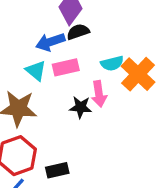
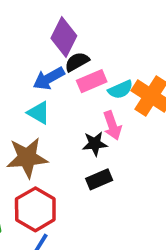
pink rectangle: (66, 67) -> (92, 81), moved
black rectangle: (57, 170) -> (99, 179), moved

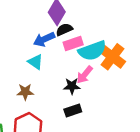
cyan semicircle: (120, 89) -> (92, 51), size x1.6
pink arrow: (112, 125) -> (85, 75), turned 54
brown star: (27, 158) -> (25, 92), size x0.6

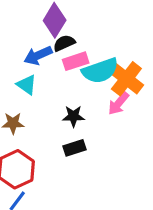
pink arrow: (85, 75) -> (118, 103), moved

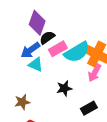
cyan triangle: (27, 85) -> (36, 64), moved
black rectangle: (75, 148) -> (89, 108), moved

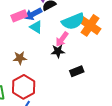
pink rectangle: (58, 49) -> (19, 16), moved
pink arrow: (95, 73) -> (62, 39), moved

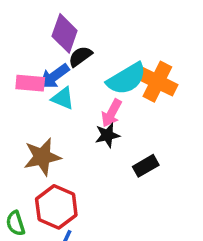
pink rectangle: (19, 16) -> (30, 83), turned 35
brown star: (20, 58) -> (42, 157), size x1.5

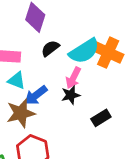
black semicircle: (80, 56) -> (50, 48), moved
blue arrow: (54, 76) -> (36, 95), moved
cyan triangle: (63, 98) -> (17, 80), moved

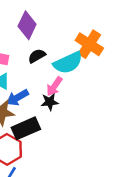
orange cross: (108, 53) -> (89, 44), moved
black rectangle: (101, 118) -> (26, 128), moved, size x1.5

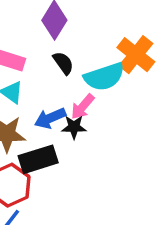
black semicircle: (37, 56) -> (63, 63), turned 78
blue arrow: (17, 98) -> (50, 118), moved

